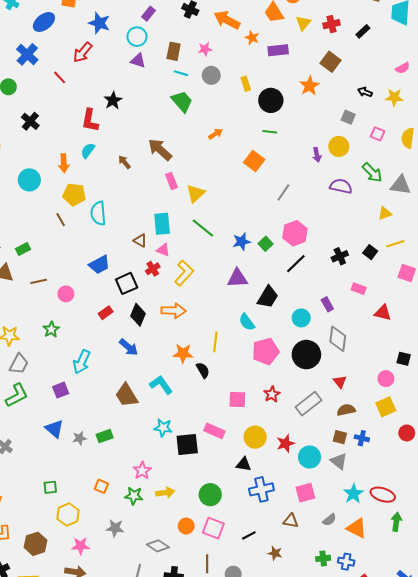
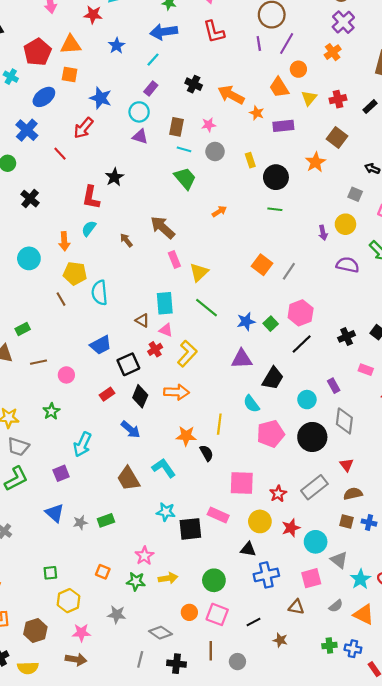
orange square: (254, 161) -> (262, 265), moved
gray trapezoid: (19, 364) -> (18, 447), turned 80
red star: (272, 394) -> (278, 494), moved
pink square: (237, 399) -> (242, 483), size x1.4
gray triangle: (339, 461) -> (339, 560), moved

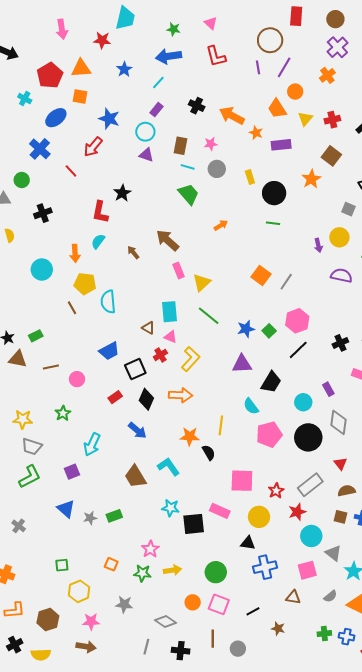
black cross: (30, 199) -> (43, 213), turned 30
red star: (291, 528) -> (297, 512), moved

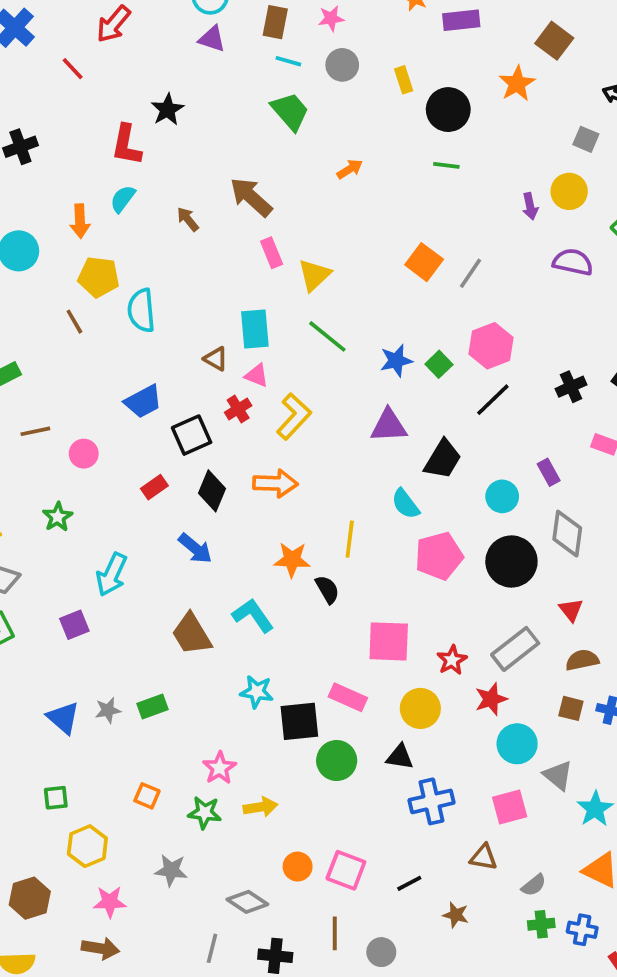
blue triangle: (66, 509) -> (63, 718), moved
green circle: (216, 572) -> (337, 761), moved
gray semicircle: (330, 596) -> (534, 885), moved

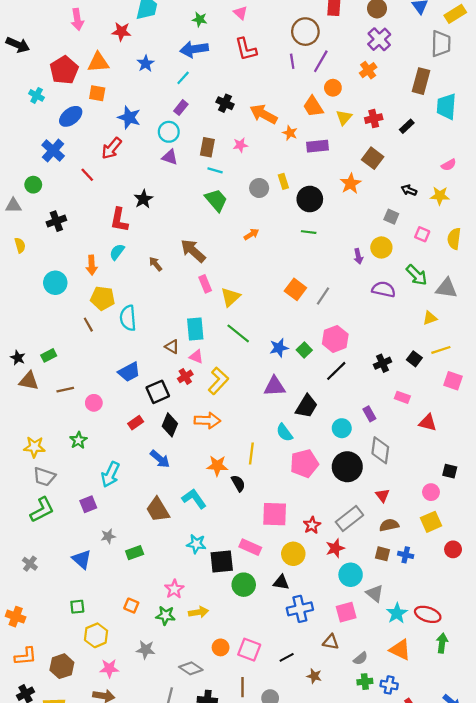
gray circle: (342, 65) -> (259, 188), moved
gray star: (108, 710) -> (108, 536), moved

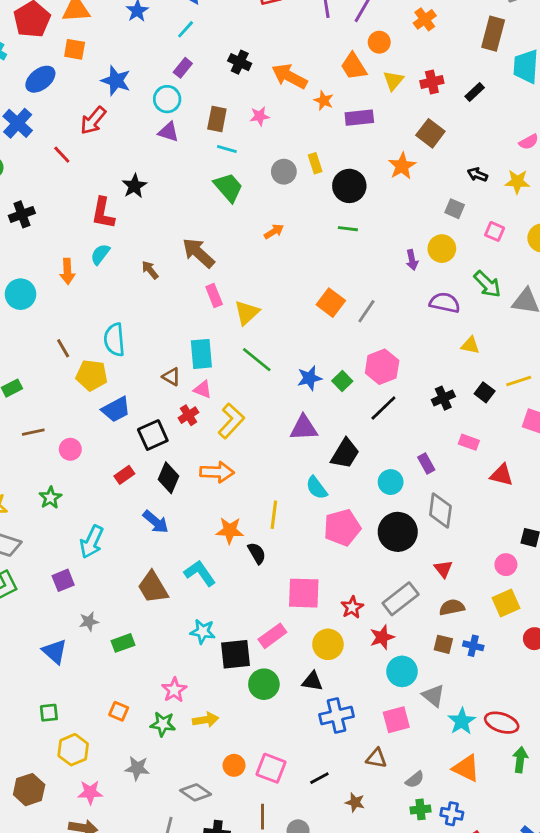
yellow pentagon: (103, 298) -> (92, 375), moved
yellow triangle: (430, 318) -> (470, 345), moved, turned 32
pink rectangle: (250, 547) -> (272, 636), turned -60

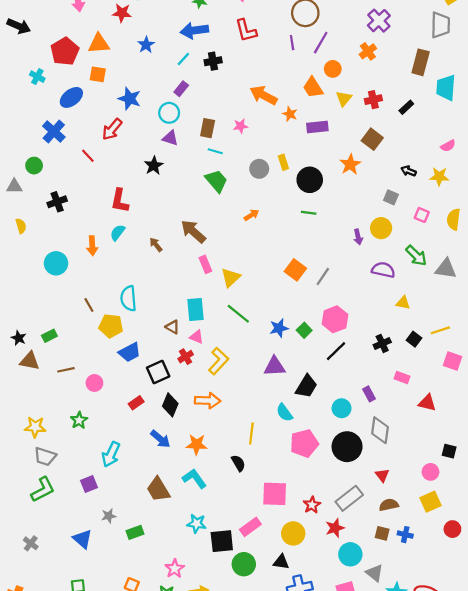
black cross: (240, 62) -> (213, 61), moved, turned -35
black star: (134, 186) -> (154, 166), moved
orange star: (230, 530) -> (197, 444), moved

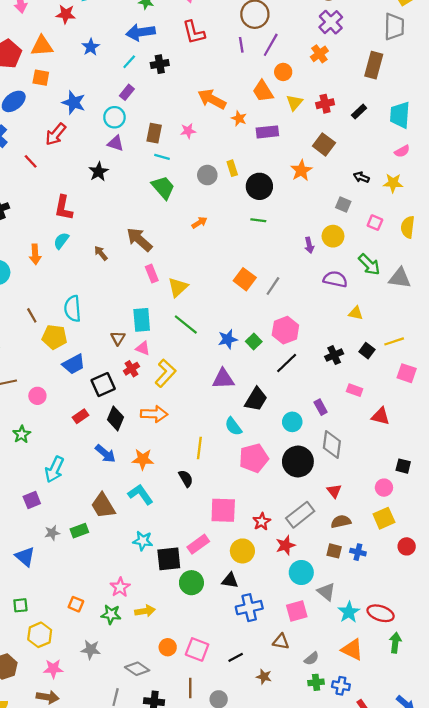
cyan trapezoid: (446, 88) -> (400, 115), moved
brown triangle: (172, 327) -> (118, 338), turned 32
green rectangle: (135, 532) -> (79, 531), moved

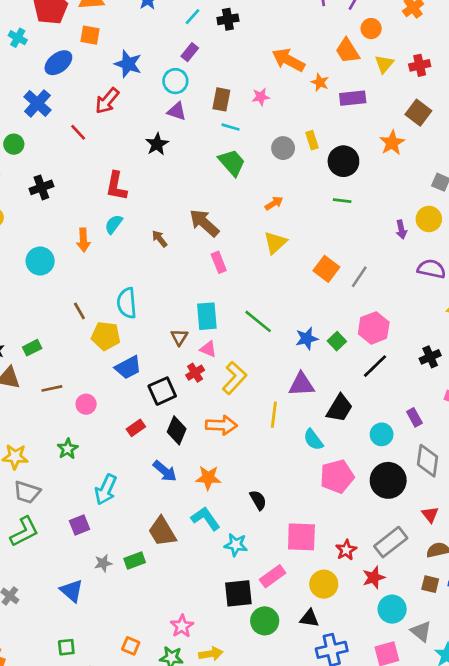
yellow triangle: (178, 287) -> (275, 243), moved
yellow line: (199, 448) -> (274, 415), moved
cyan star: (143, 541) -> (236, 545), moved

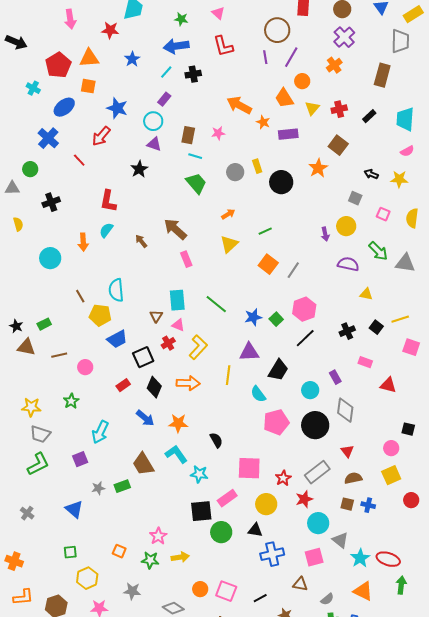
green line: (342, 201) -> (265, 231), moved, turned -32

